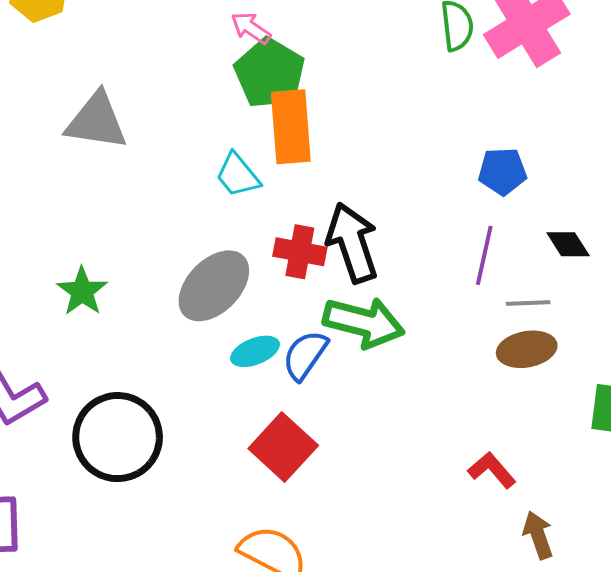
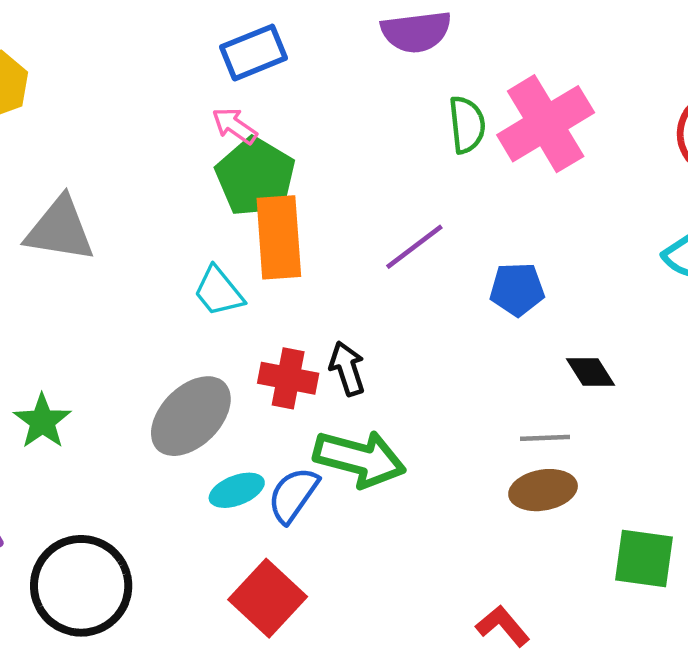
black arrow: (352, 243) -> (347, 368), size x0.6
purple line: (484, 255) -> (414, 247), moved, turned 40

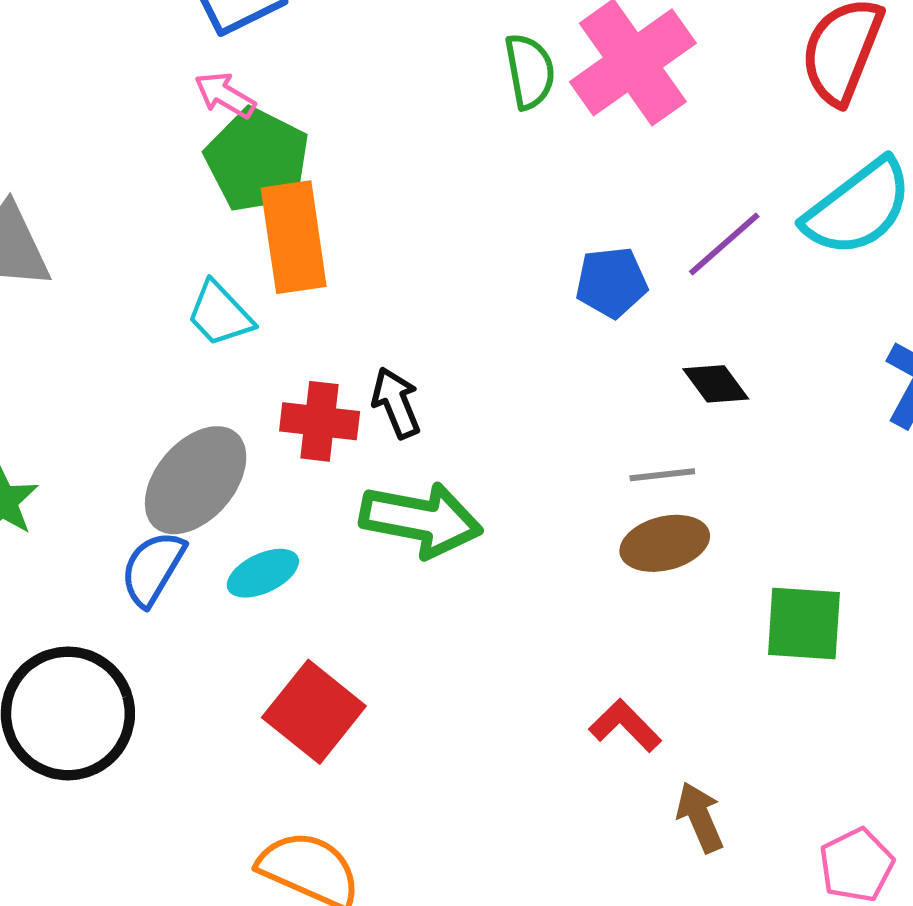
purple line: (414, 247) -> (724, 244), moved
blue semicircle: (293, 495) -> (153, 568), moved

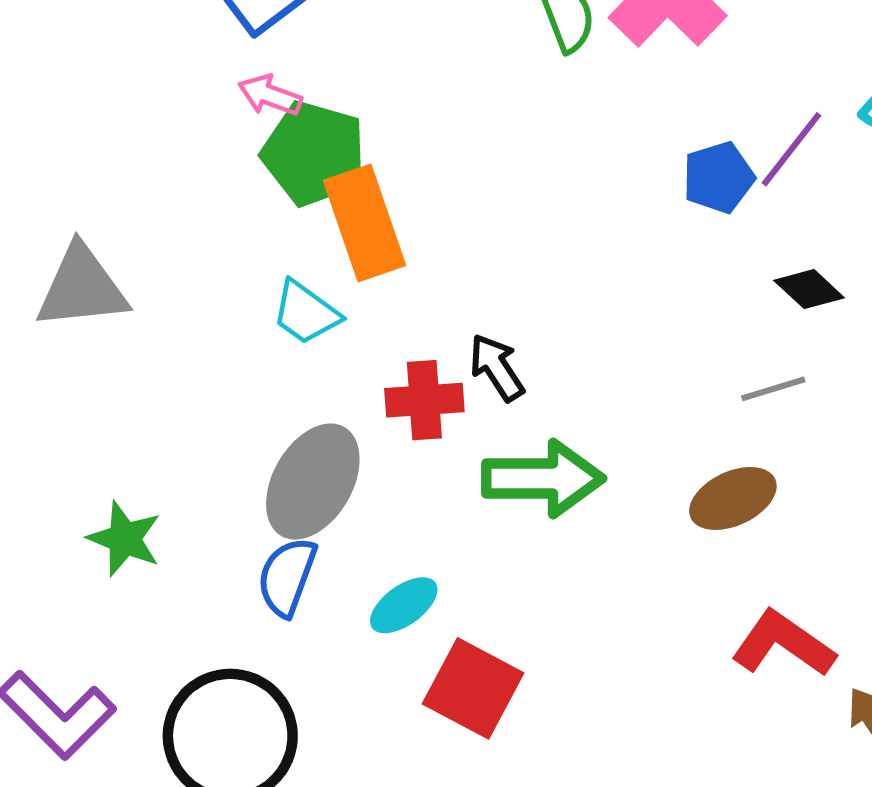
blue pentagon: (611, 282) -> (719, 177), moved
brown ellipse: (665, 543) -> (733, 498), moved
cyan ellipse: (263, 573) -> (404, 605), moved
red L-shape: (625, 726) -> (783, 644), size x1.4

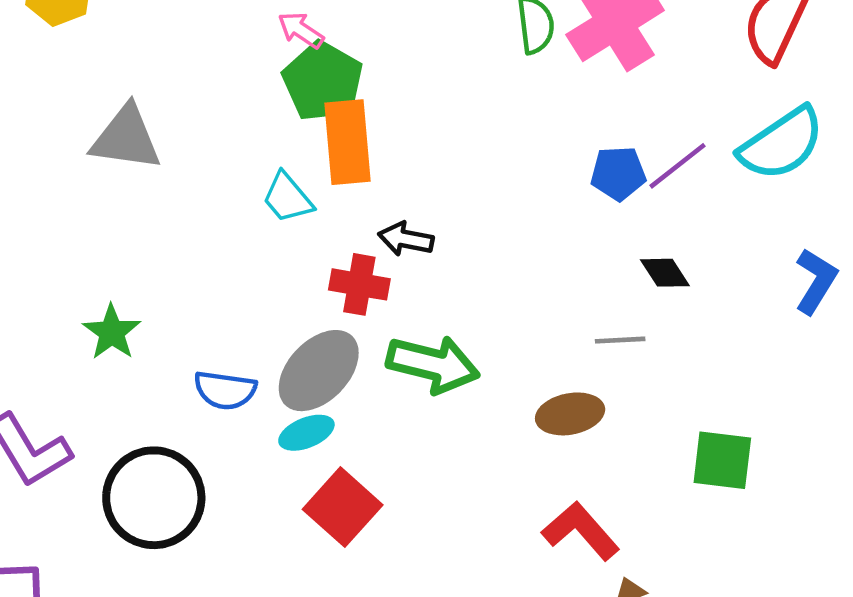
black arrow: (497, 367) -> (406, 239), moved, turned -60
gray ellipse: (313, 482) -> (319, 371), moved
blue semicircle: (287, 577) -> (225, 390), turned -116

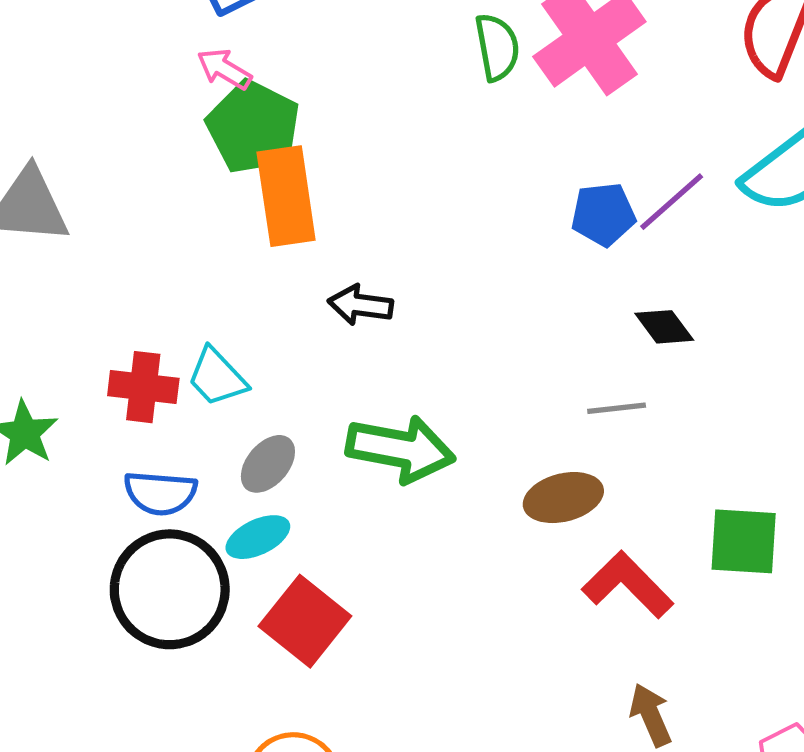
cyan trapezoid: (288, 198) -> (217, 377), moved
red cross: (359, 284) -> (143, 387), moved
gray ellipse: (319, 371) -> (268, 464), size x0.6
black circle: (154, 498) -> (170, 589), moved
red L-shape: (581, 531) -> (628, 585), moved

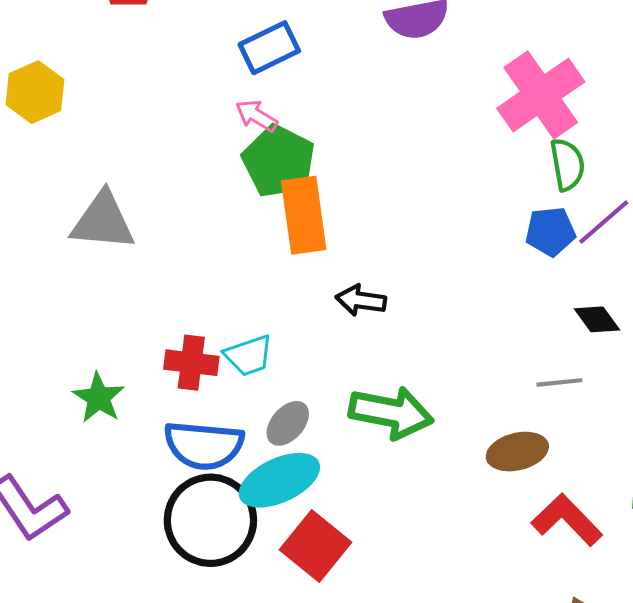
green semicircle: (497, 47) -> (567, 165), moved
cyan trapezoid: (217, 377) -> (249, 355), turned -66
blue semicircle: (160, 493) -> (204, 445), size x1.4
cyan ellipse: (258, 537) -> (279, 480), size x1.6

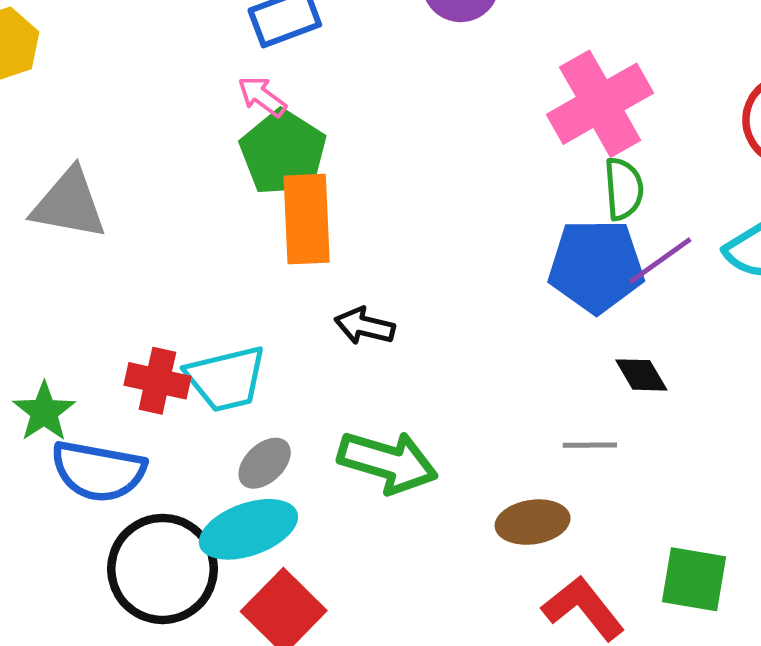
blue pentagon: (550, 231) -> (596, 266), size x1.6
cyan trapezoid: (249, 355) -> (226, 379), size x1.4
blue semicircle: (204, 445) -> (98, 471), moved

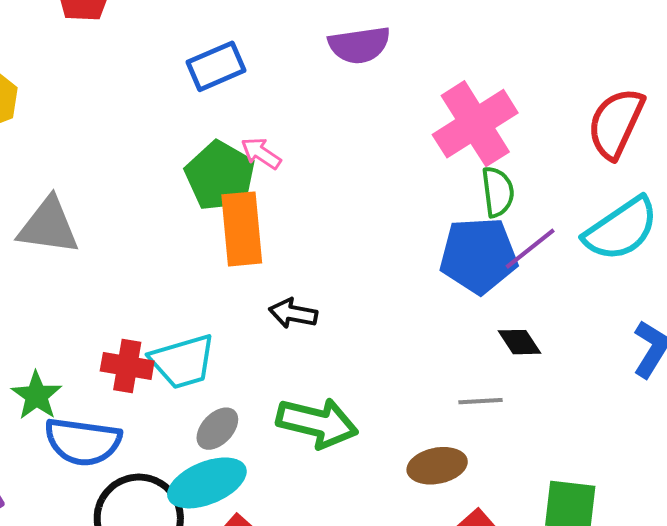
pink arrow: (262, 96) -> (261, 153), moved

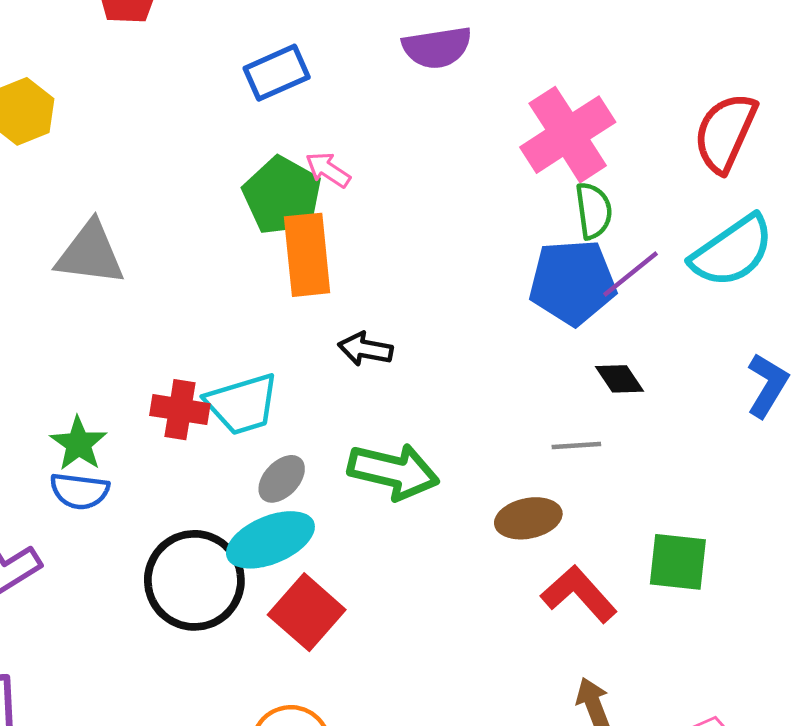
blue semicircle: (83, 442) -> (80, 491), moved, size x0.7

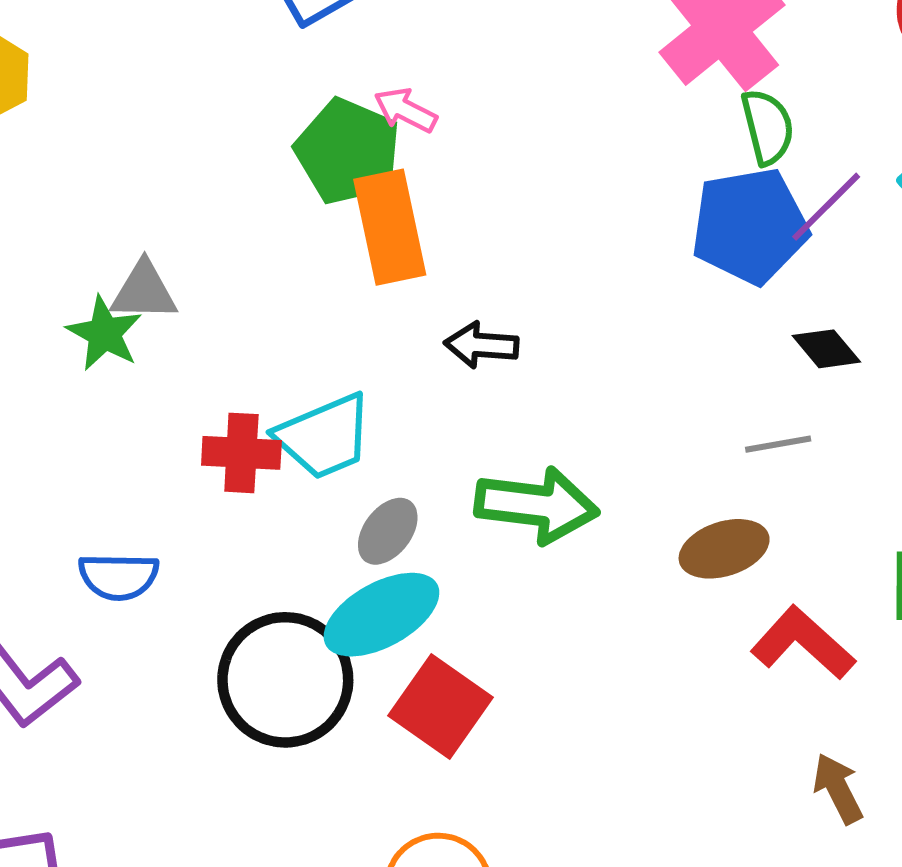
gray triangle: (90, 254) -> (144, 291), moved, size x0.7
green star: (79, 444) -> (104, 333), moved

